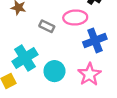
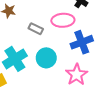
cyan circle: (54, 71) -> (46, 58), moved

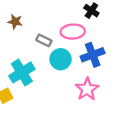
cyan circle: (46, 58) -> (61, 59), moved

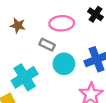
pink ellipse: (73, 32) -> (62, 23), moved

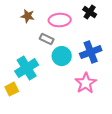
brown star: (18, 26) -> (28, 16), moved

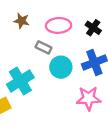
black cross: (90, 12) -> (93, 28), moved
pink star: (86, 83) -> (89, 98), turned 30

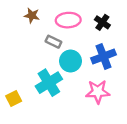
cyan cross: (20, 81) -> (49, 83), moved

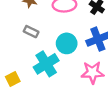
gray rectangle: (53, 42) -> (31, 32), moved

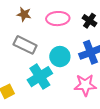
gray rectangle: (31, 32) -> (25, 45), size x1.5

